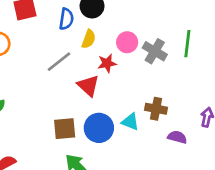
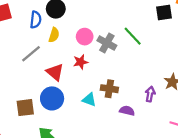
green line: (187, 44) -> (133, 36), turned -48
red star: (107, 63) -> (81, 62), moved
blue circle: (99, 128) -> (52, 98), moved
brown square: (65, 129) -> (25, 108), moved

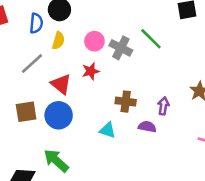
purple arrow: (150, 94) -> (163, 106), moved
cyan triangle: (89, 100) -> (108, 130), moved
brown square: (25, 108) -> (26, 112), moved

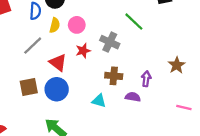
pink circle: (94, 41) -> (77, 25), moved
gray cross: (121, 48) -> (110, 42), moved

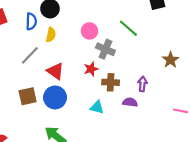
pink circle: (77, 25) -> (89, 31), moved
red star: (83, 51) -> (91, 69), moved
brown star: (177, 65) -> (170, 60), moved

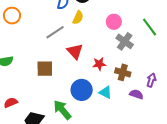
red star: (91, 69) -> (99, 64), moved
blue circle: (55, 97) -> (82, 90), moved

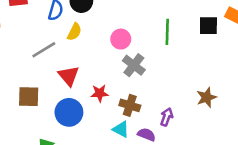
green line: (150, 27) -> (167, 32), moved, turned 36
blue circle: (82, 90) -> (69, 112), moved
cyan triangle: (105, 92) -> (121, 129), moved

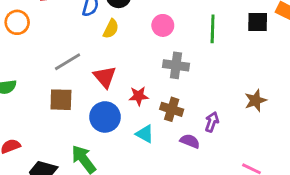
pink circle: (121, 39) -> (163, 25), moved
gray line: (44, 50) -> (68, 62), moved
gray cross: (134, 65) -> (176, 65), turned -30
cyan triangle: (121, 129) -> (145, 134), moved

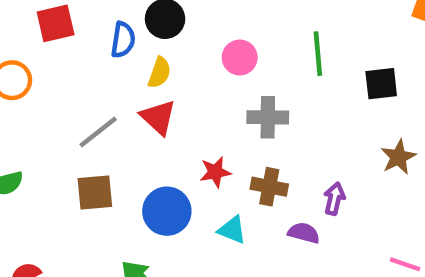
black square: (258, 22) -> (381, 84), moved
red triangle: (105, 77) -> (158, 117), moved

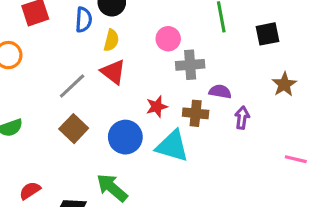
pink circle: (240, 58) -> (168, 39), moved
brown square: (95, 193) -> (74, 129), turned -36
cyan triangle: (232, 230) -> (172, 146), size x1.6
purple semicircle: (304, 233) -> (220, 92), moved

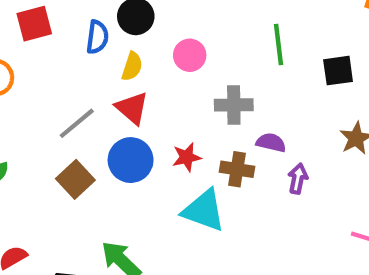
pink circle: (168, 39) -> (190, 55), moved
blue circle: (125, 137) -> (131, 160), moved

